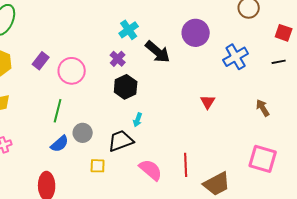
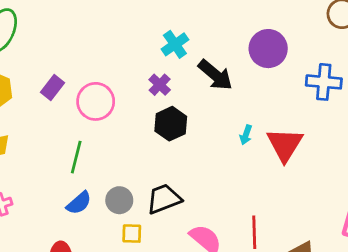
blue cross: (236, 57) -> (324, 82), turned 35
red triangle: (208, 102) -> (285, 145), size x1.8
cyan arrow: (138, 120) -> (246, 135), moved
gray circle: (83, 133) -> (119, 200), moved

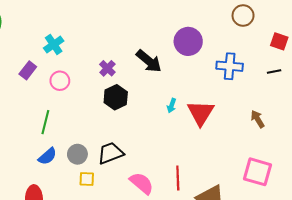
cyan cross: (175, 44) -> (54, 44), moved
pink circle: (96, 101) -> (60, 81), size x0.7

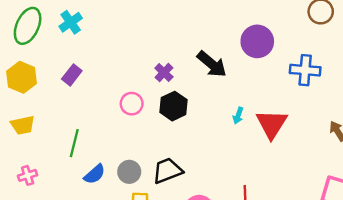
cyan cross: (54, 44) -> (71, 22), moved
pink circle: (60, 81) -> (132, 104), moved
green line: (45, 122) -> (74, 143), moved

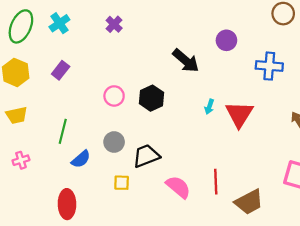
purple circle: (257, 41) -> (226, 40), size x0.7
purple cross: (164, 73) -> (114, 24), moved
gray circle: (129, 172) -> (114, 142), moved

